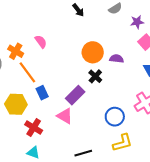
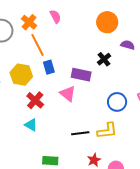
orange circle: (93, 52) -> (107, 22), moved
purple rectangle: (75, 95) -> (81, 75), turned 48
yellow L-shape: (122, 143) -> (107, 131), moved

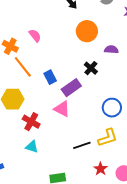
blue rectangle: (49, 67) -> (50, 77), moved
purple rectangle: (81, 75) -> (71, 88), turned -36

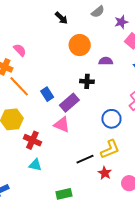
pink semicircle: (35, 36) -> (20, 50), moved
black cross: (91, 68) -> (87, 81), turned -32
red star: (100, 169) -> (105, 173), moved

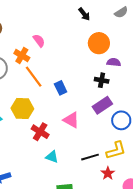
purple semicircle: (106, 61) -> (114, 62), moved
purple rectangle: (69, 103) -> (102, 105), moved
cyan triangle: (35, 165) -> (52, 157), moved

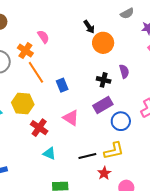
black arrow: (84, 14) -> (89, 27), moved
purple semicircle: (114, 62) -> (124, 71), moved, turned 64

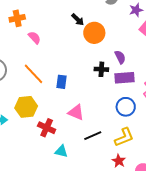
orange cross: (25, 51) -> (17, 18), moved, turned -35
blue rectangle: (62, 85) -> (62, 82), turned 40
purple rectangle: (103, 105) -> (124, 78), moved, turned 36
black line: (87, 156) -> (93, 136), moved

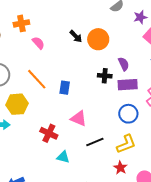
black arrow: (78, 20) -> (76, 36), moved
yellow hexagon: (26, 107) -> (17, 104), moved

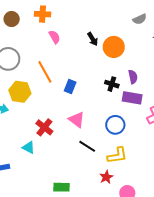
blue circle: (128, 114) -> (115, 125), moved
black line: (95, 142) -> (87, 146), turned 42
cyan triangle: (63, 157) -> (29, 147), moved

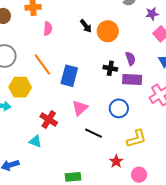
pink semicircle: (55, 37) -> (48, 29), turned 40
blue rectangle: (70, 86) -> (69, 76), size x1.5
pink triangle: (77, 120) -> (80, 108), turned 48
yellow L-shape: (117, 155) -> (136, 139), moved

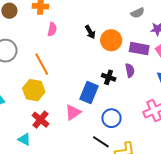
blue rectangle: (69, 76) -> (89, 93), moved
purple rectangle: (132, 80) -> (139, 49), moved
yellow hexagon: (20, 87) -> (34, 90), moved
black line: (94, 133) -> (101, 142), moved

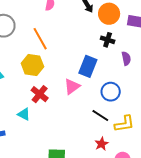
purple semicircle: (130, 70) -> (126, 58), moved
black cross: (109, 77) -> (108, 40), moved

